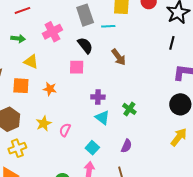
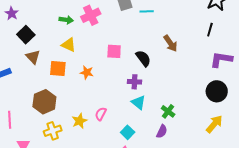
green arrow: (18, 39) -> (66, 20), moved
black semicircle: (85, 45) -> (143, 58), moved
brown arrow: (119, 57) -> (170, 43), moved
green cross: (129, 109) -> (168, 111), moved
yellow star: (44, 123) -> (79, 121), moved

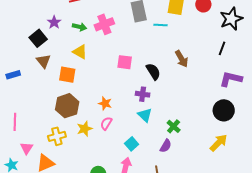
purple star: (12, 13) -> (54, 22), moved
orange star: (87, 72) -> (105, 103), moved
brown hexagon: (44, 102) -> (67, 106), moved

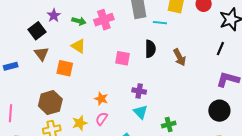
black semicircle: (153, 72) -> (150, 49), moved, turned 30
brown hexagon: (67, 106) -> (50, 103), moved
green cross: (174, 126) -> (169, 124), turned 32

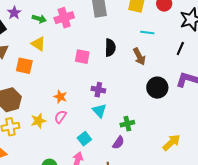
cyan line: (160, 23) -> (147, 33), moved
black circle: (219, 111) -> (157, 88), moved

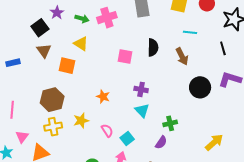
black line: (180, 48) -> (223, 48), turned -40
pink semicircle: (60, 117) -> (107, 131), moved, turned 112

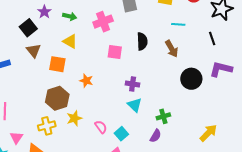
pink cross: (107, 18) -> (103, 22), moved
orange star: (103, 97) -> (86, 81), moved
brown hexagon: (52, 100) -> (57, 98), moved

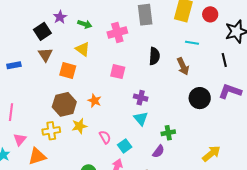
pink square: (115, 52) -> (118, 72), moved
orange star: (86, 81) -> (94, 101), moved

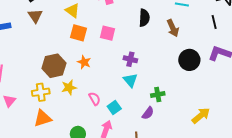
orange square: (68, 70) -> (78, 33), moved
orange triangle: (37, 156) -> (43, 118), moved

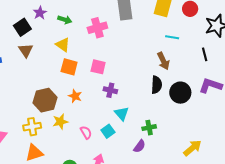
black semicircle: (144, 18) -> (157, 85), moved
purple cross: (130, 59) -> (110, 90), moved
cyan square: (114, 108) -> (108, 131), moved

